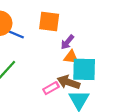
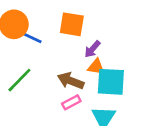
brown arrow: (68, 82) -> (71, 81), moved

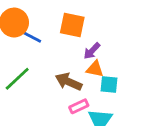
cyan square: (111, 82) -> (109, 85), size x0.6
pink rectangle: (71, 102) -> (79, 106), moved

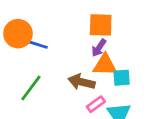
orange square: (72, 25) -> (101, 25), moved
orange triangle: (95, 69) -> (105, 65), size x1.4

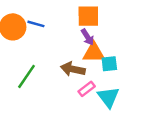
blue line: (39, 45) -> (36, 24), moved
purple arrow: (99, 48) -> (88, 37), turned -63

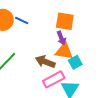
cyan square: (109, 64) -> (75, 62), turned -32
pink rectangle: (87, 89) -> (54, 79), size x1.5

